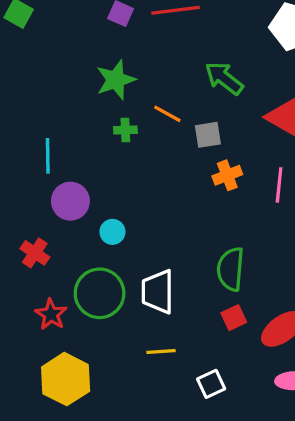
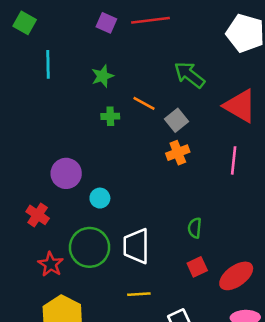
green star: (116, 80) -> (102, 76), size x0.7
gray square: (208, 135) -> (176, 120), turned -30
cyan line: (48, 156) -> (48, 64), moved
orange cross: (227, 175) -> (178, 153), moved
green semicircle: (231, 269) -> (195, 228), size x0.6

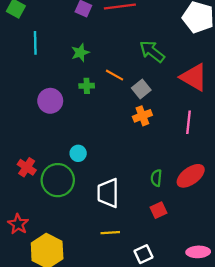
purple circle: (66, 173) -> (50, 101), moved
green circle: (90, 247) -> (58, 180), moved
red star: (51, 264) -> (18, 224), moved
red ellipse: (236, 276) -> (191, 176), moved

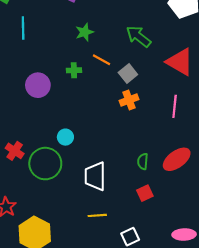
green star: (80, 53) -> (85, 32), moved

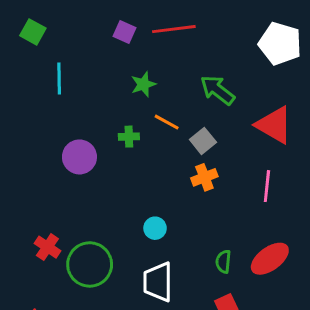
cyan circle: (65, 137) -> (155, 228), moved

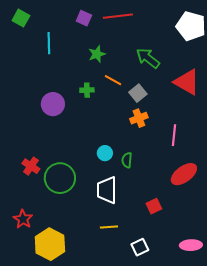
cyan line: (59, 78) -> (49, 43), moved
pink line: (267, 186) -> (174, 135), moved
green semicircle: (223, 262) -> (127, 160), moved

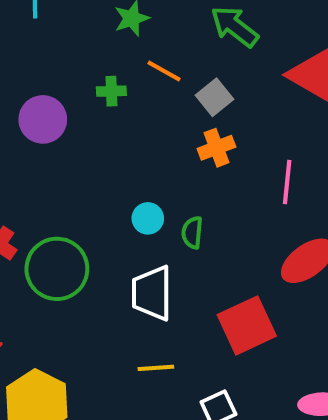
red square: (154, 206) -> (247, 325), size x1.8

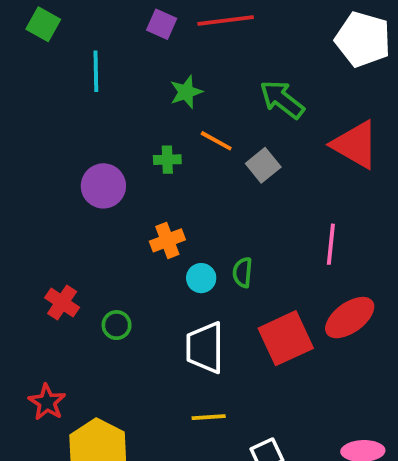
orange cross: (216, 148) -> (167, 240), moved
green semicircle: (192, 233) -> (243, 272), moved
green circle: (57, 269) -> (117, 325), size x0.5
red square: (247, 325) -> (286, 338), moved

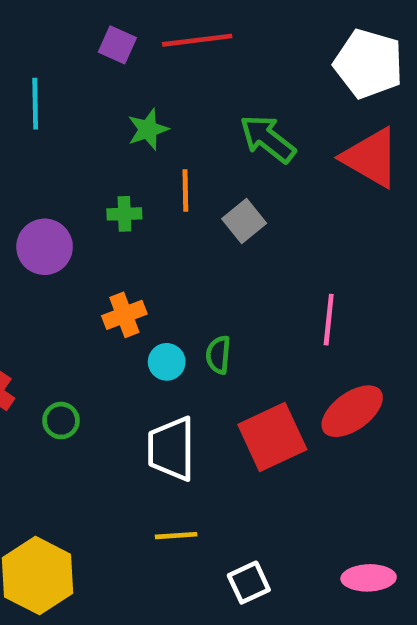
orange line: (216, 141) -> (185, 190), turned 60
red triangle: (355, 145) -> (371, 158), moved

